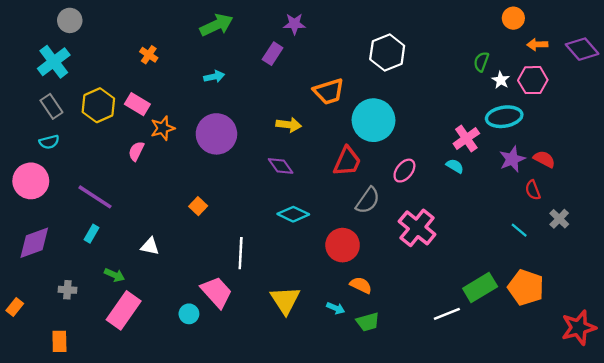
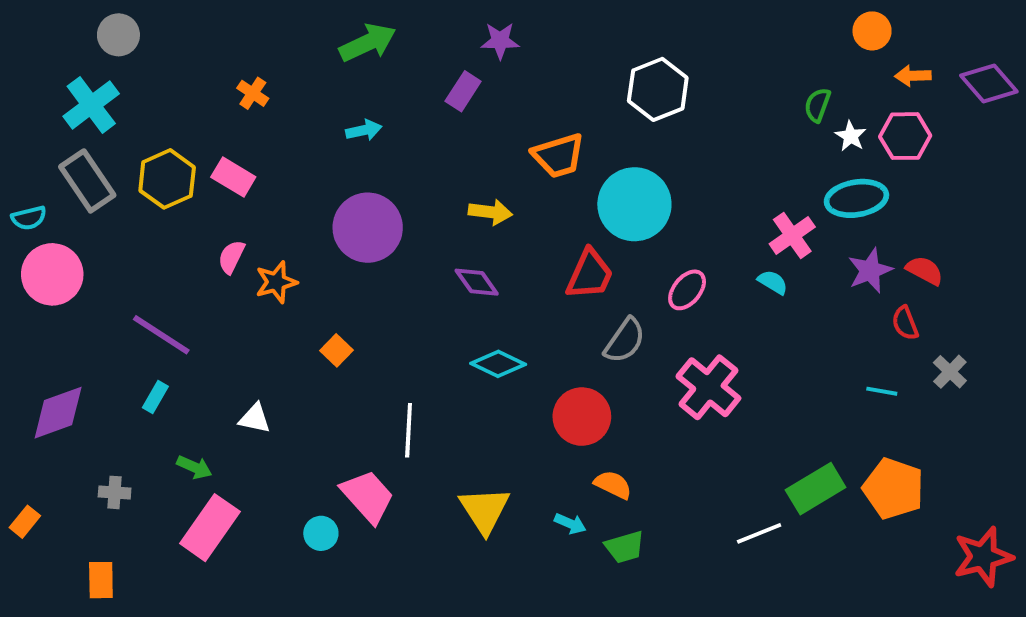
gray rectangle: (51, 106) -> (87, 181), size x1.4
orange star: (163, 128) -> (276, 282), moved
cyan semicircle: (49, 142) -> (29, 218), moved
pink circle: (31, 181) -> (52, 274), moved
cyan line: (519, 230) -> (882, 391), turned -30

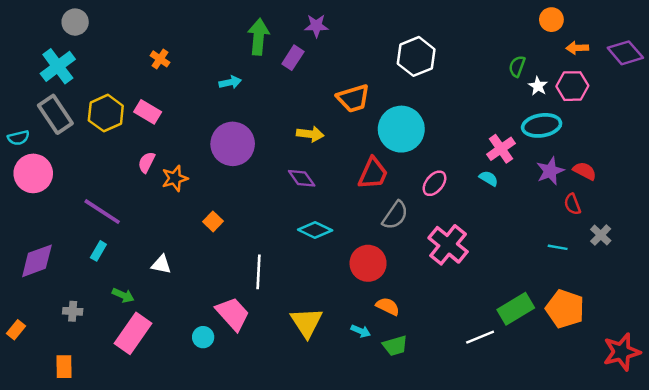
green arrow: (368, 43) -> (258, 37), moved, turned -60

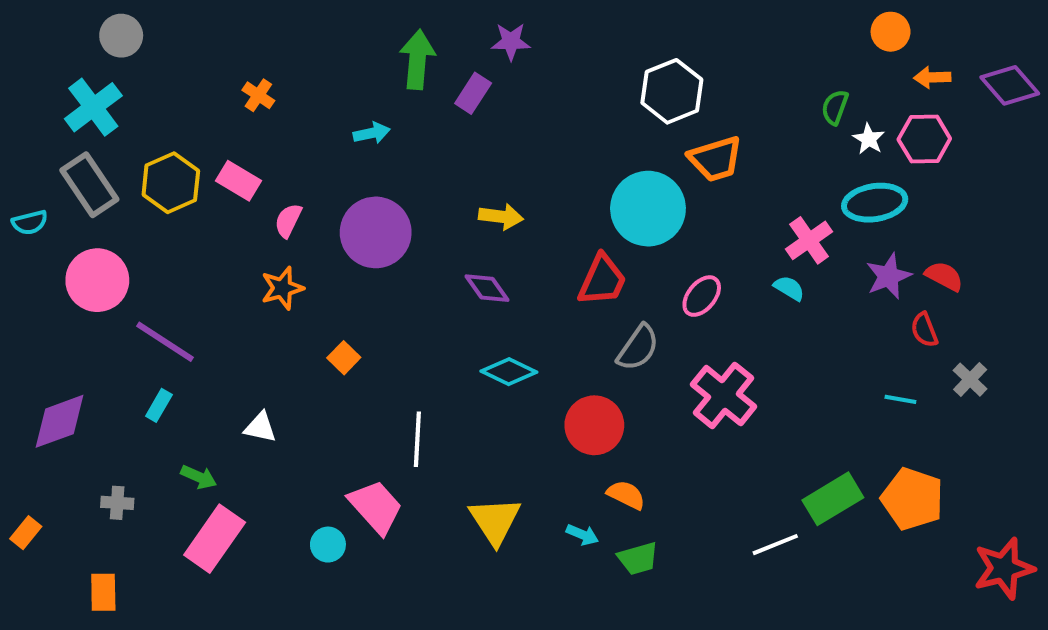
orange trapezoid: (353, 98) -> (716, 159), moved
pink semicircle: (146, 162) -> (288, 221), moved
pink circle: (33, 173) -> (97, 280), moved

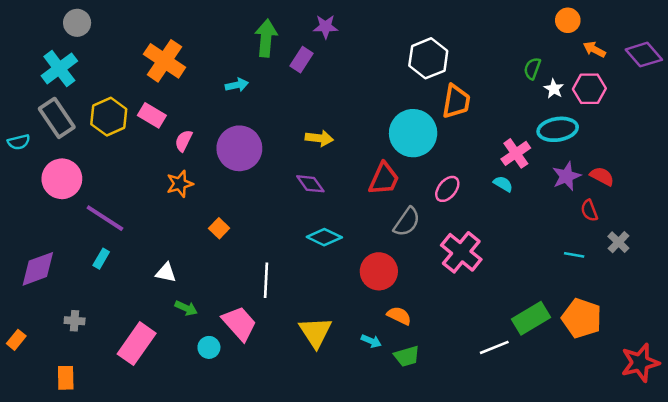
orange arrow: (932, 77) -> (594, 49), turned 30
orange cross: (258, 95) -> (165, 61), size x2.0
orange trapezoid: (716, 159) -> (456, 101), turned -63
green arrow: (199, 477) -> (186, 308), moved

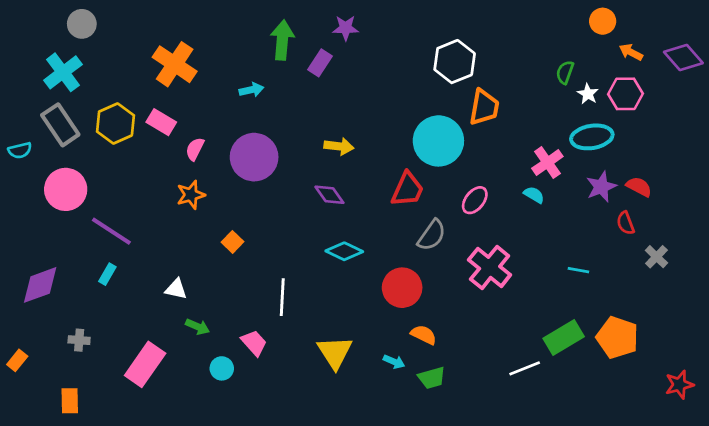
cyan line: (574, 255) -> (578, 270), moved
pink trapezoid: (239, 323) -> (254, 343), size x0.7
red star: (640, 363) -> (679, 385), size x0.7

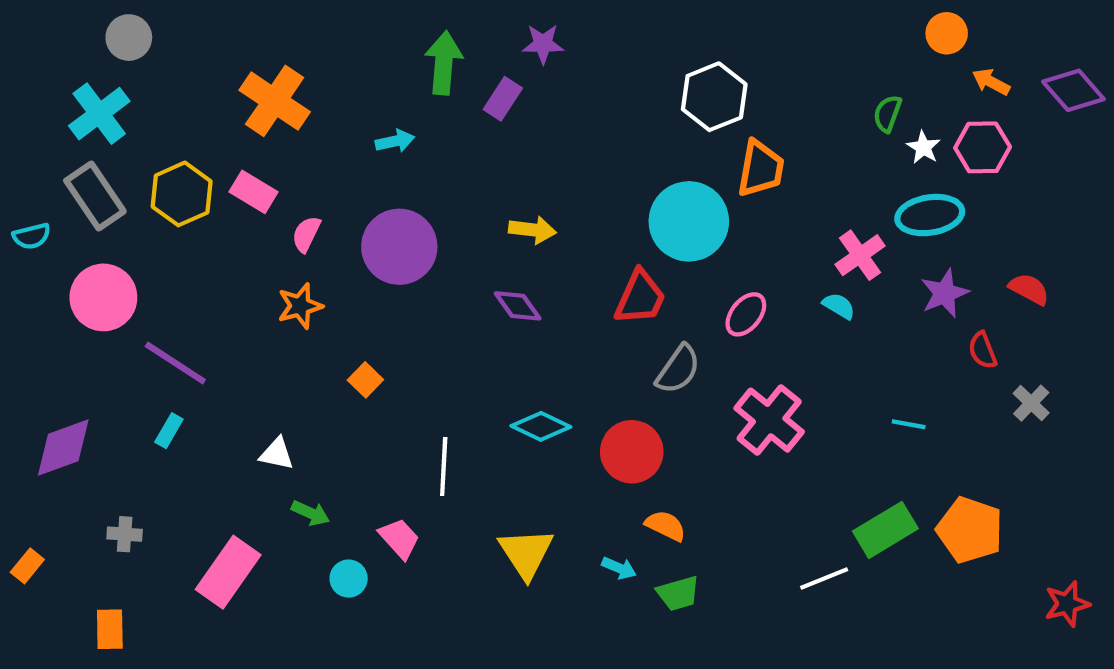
red semicircle: (639, 187) -> (1029, 289), moved
cyan diamond: (344, 251) -> (541, 426), moved

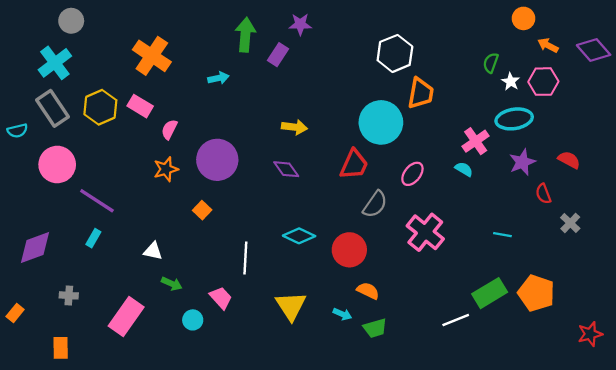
purple circle: (399, 247) -> (217, 160), moved

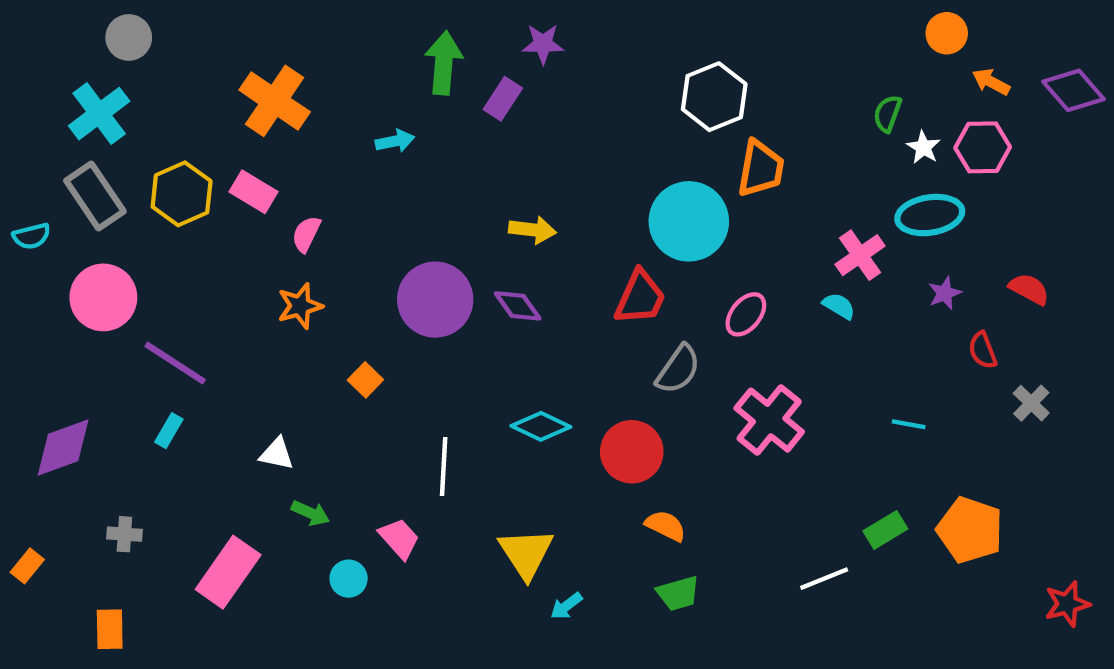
purple circle: (217, 160) -> (435, 300), moved
purple star: (522, 162) -> (945, 293), size x0.7
green rectangle: (490, 293) -> (885, 530), size x0.7
cyan arrow: (342, 314) -> (566, 606), moved, turned 120

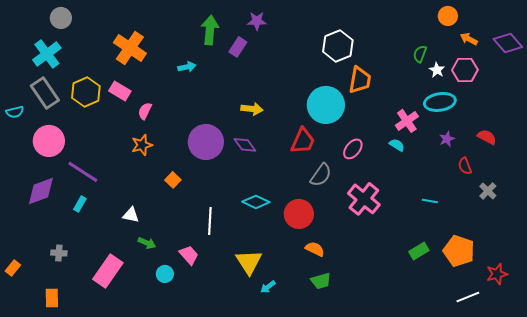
purple diamond: (63, 448) -> (41, 191), moved
white line: (824, 579) -> (468, 297), moved
red star: (1067, 604) -> (497, 274), moved

